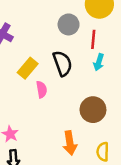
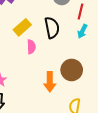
orange arrow: (70, 143) -> (50, 82), moved

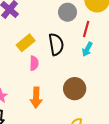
orange arrow: (50, 82) -> (36, 97), moved

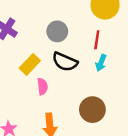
gray circle: (68, 12) -> (57, 31), moved
black semicircle: (56, 44) -> (65, 62), turned 130

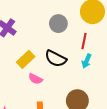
gray circle: (57, 31) -> (58, 24), moved
pink semicircle: (42, 86) -> (35, 79), turned 120

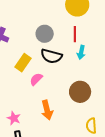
gray circle: (58, 24) -> (45, 34), moved
pink semicircle: (35, 79) -> (36, 79), turned 120

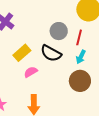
gray circle: (45, 34) -> (59, 31), moved
brown circle: (80, 92) -> (80, 81), moved

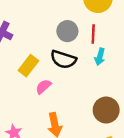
brown circle: (80, 81) -> (106, 110), moved

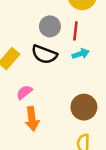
cyan arrow: (100, 57) -> (81, 54), turned -126
pink semicircle: (43, 87) -> (24, 92), moved

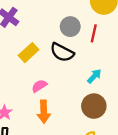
cyan arrow: (81, 54) -> (94, 76), moved, turned -35

